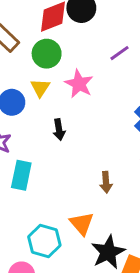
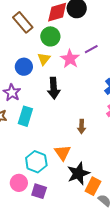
purple line: (119, 53) -> (91, 49), moved
black arrow: (59, 130) -> (54, 88), size x1.5

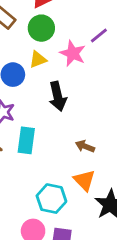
yellow triangle: (44, 59) -> (38, 60), turned 40
brown arrow: (82, 127) -> (85, 146), moved, turned 120

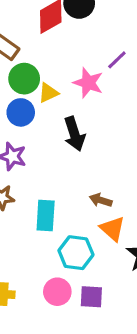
green circle: (41, 28) -> (24, 79), moved
cyan rectangle: (26, 140) -> (46, 215), moved
brown arrow: (85, 146) -> (101, 200), moved

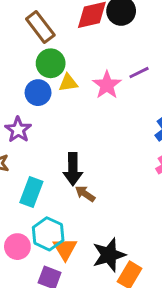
black arrow: (74, 134) -> (73, 169), moved
orange triangle: (112, 229) -> (65, 249), moved
pink circle: (57, 292) -> (17, 247), moved

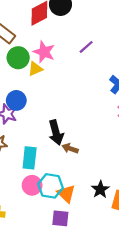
pink star: (107, 85) -> (44, 52), moved
blue circle: (38, 93) -> (16, 100), moved
pink circle: (17, 247) -> (32, 185), moved
black star: (109, 255) -> (100, 189), size x0.7

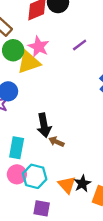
yellow triangle: (35, 69) -> (29, 62), size x1.6
orange triangle: (66, 194) -> (67, 185), moved

